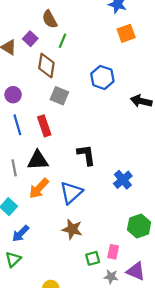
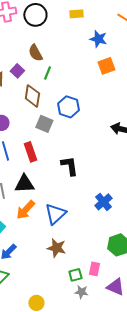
blue hexagon: (102, 77) -> (68, 107), moved
black L-shape: (86, 155) -> (69, 166), moved
gray star: (111, 277) -> (81, 292), moved

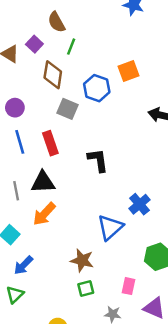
orange square: (106, 66) -> (129, 71), moved
blue triangle: (55, 214) -> (110, 227), moved
green square: (75, 275) -> (86, 288), moved

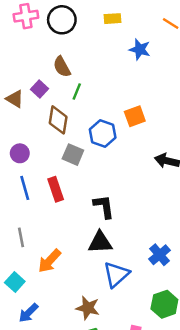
black triangle: (43, 182) -> (100, 242), moved
blue cross: (140, 204) -> (160, 255), moved

